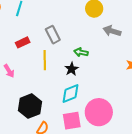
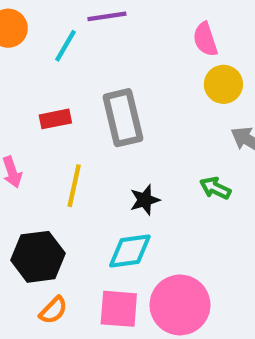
gray rectangle: (53, 35) -> (123, 118), size x1.4
green arrow: (81, 52) -> (215, 188), moved
yellow line: (45, 60) -> (74, 186), moved

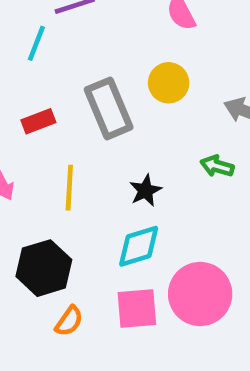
yellow circle: (223, 84) -> (169, 83), moved

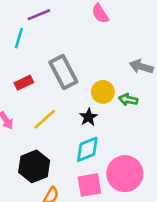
yellow circle: (169, 83) -> (103, 92), moved
yellow line: (69, 188) -> (45, 119), turned 50

